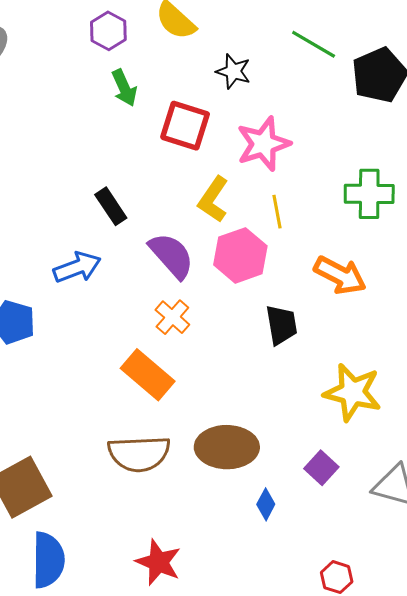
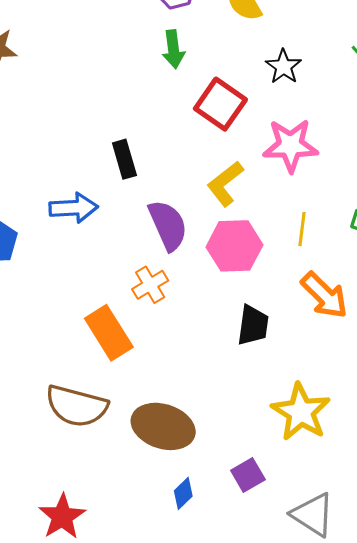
yellow line: (277, 212) -> (302, 229), moved

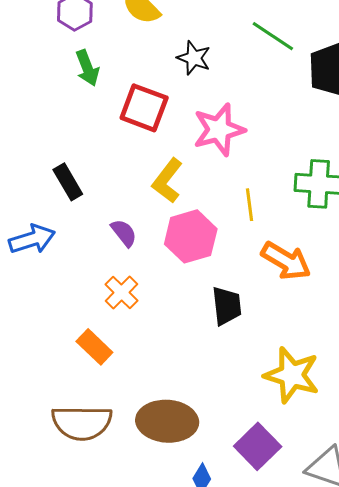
purple semicircle: (168, 225) -> (124, 233), size x0.6
orange rectangle: (109, 333) -> (94, 347), size x0.7
purple square: (248, 475) -> (258, 446), size x1.4

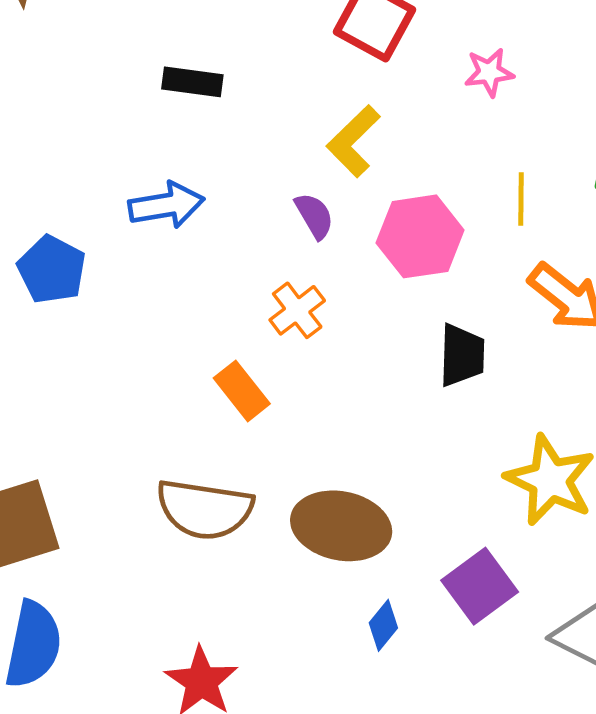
pink star: (219, 130) -> (489, 72), size x0.6
yellow L-shape: (167, 181) -> (353, 141), moved
black rectangle: (68, 182) -> (192, 82), moved, turned -60

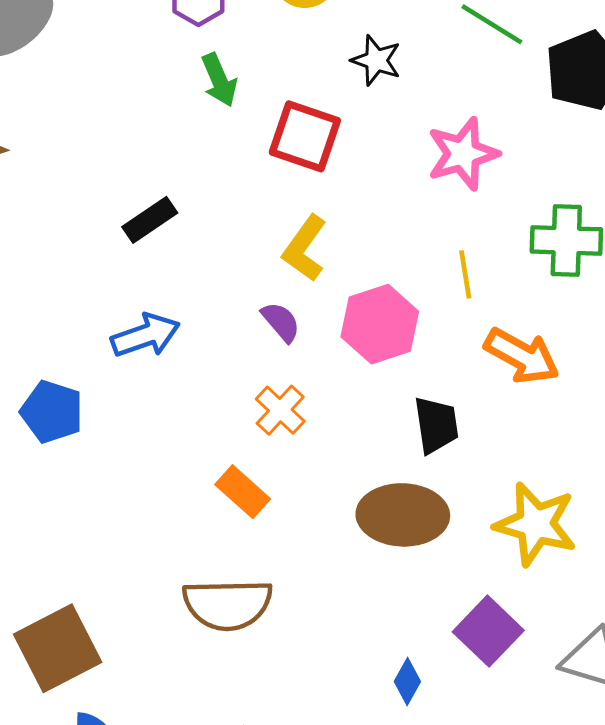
pink star: (489, 72) -> (463, 154), moved, size x1.6
black rectangle: (192, 82) -> (150, 220), turned -32
brown ellipse: (341, 526) -> (403, 515), moved

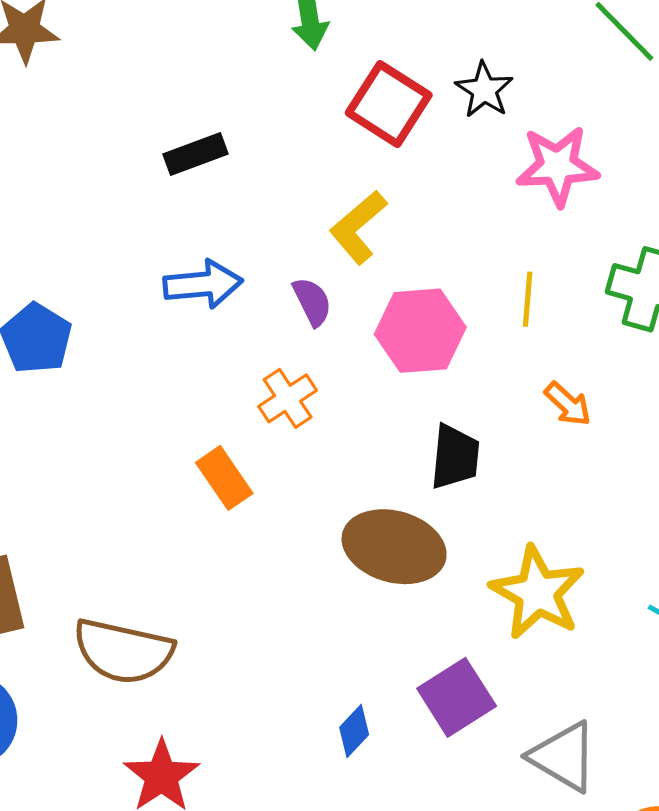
black star: (376, 60) -> (484, 90), moved
blue arrow: (145, 335) -> (203, 284), moved
orange arrow: (522, 356) -> (568, 404), size x0.6
brown semicircle: (228, 604) -> (123, 651), moved

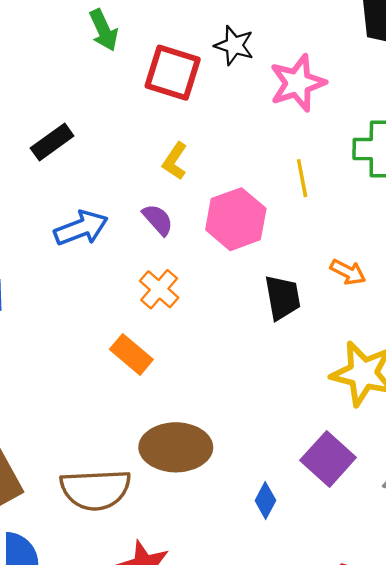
yellow L-shape: (358, 227) -> (175, 161), size x0.7
orange arrow: (568, 404) -> (348, 272), moved
brown ellipse: (394, 547) -> (176, 447), moved

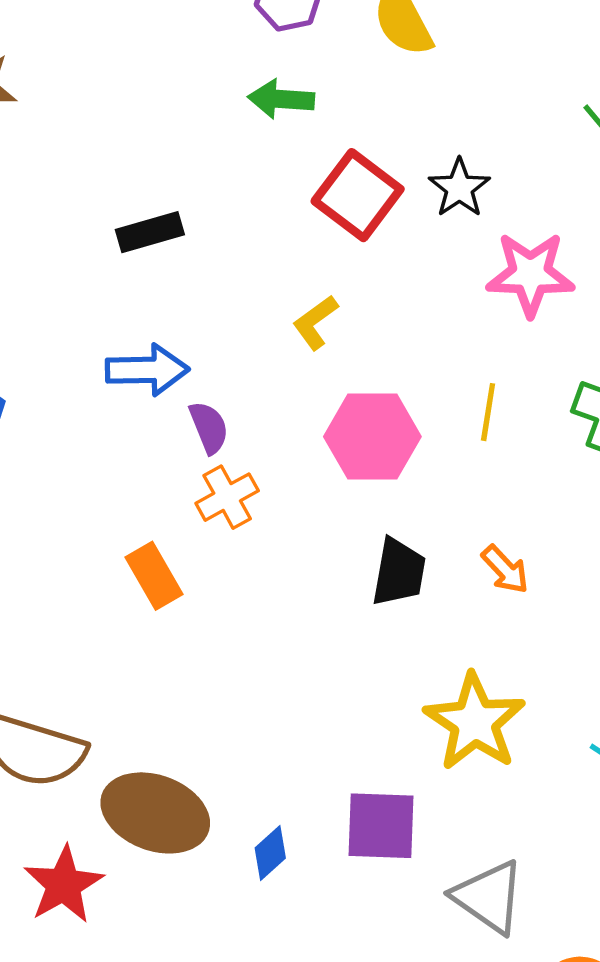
green arrow: (104, 30) -> (281, 99), turned 99
purple semicircle: (158, 220) -> (209, 427), moved
brown ellipse: (176, 447) -> (155, 813), moved
purple square: (328, 459) -> (381, 826), turned 30

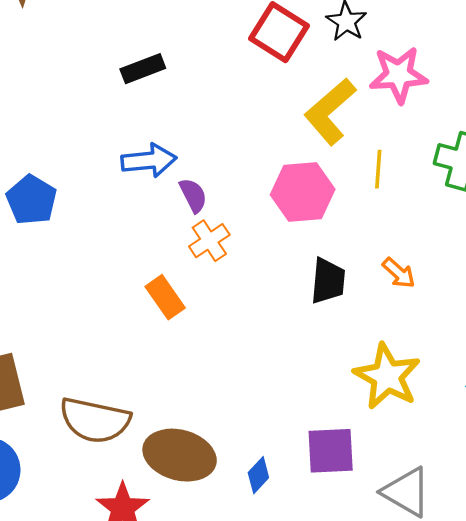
yellow L-shape: (315, 322) -> (330, 111), moved, size x1.8

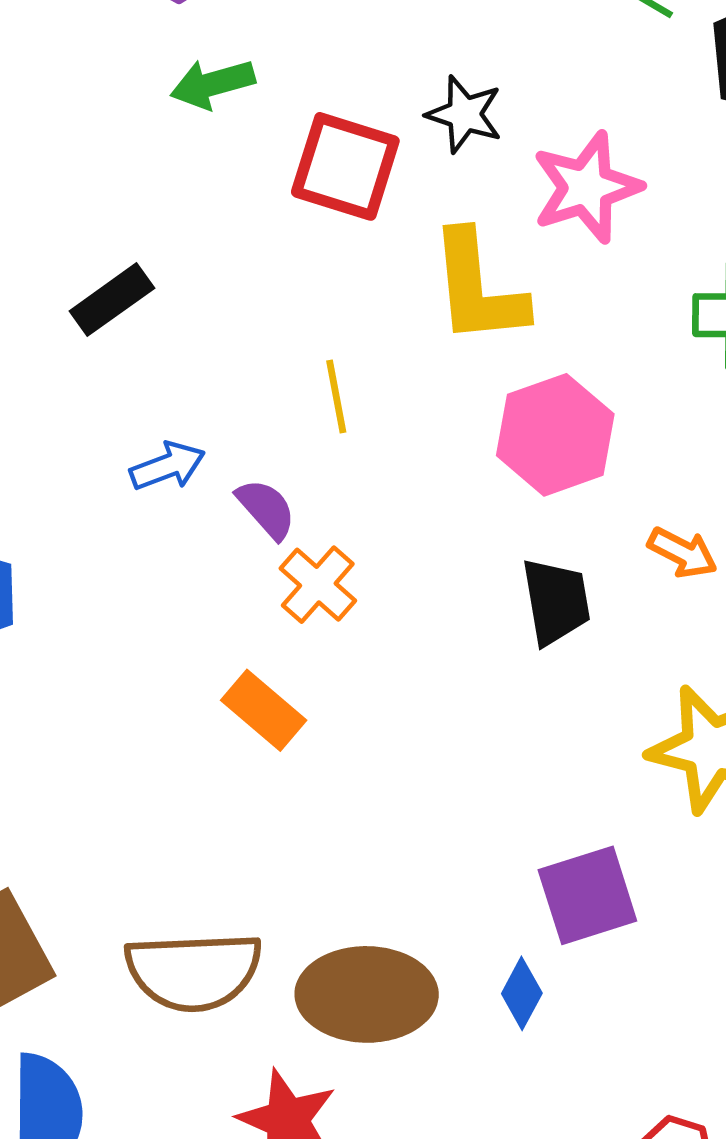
yellow L-shape: (330, 111) -> (478, 288), turned -40
blue arrow: (149, 160) -> (168, 466), size x0.7
yellow line: (378, 169) -> (336, 396), moved
pink hexagon: (303, 192) -> (555, 435), moved
purple square: (331, 451) -> (587, 895), moved

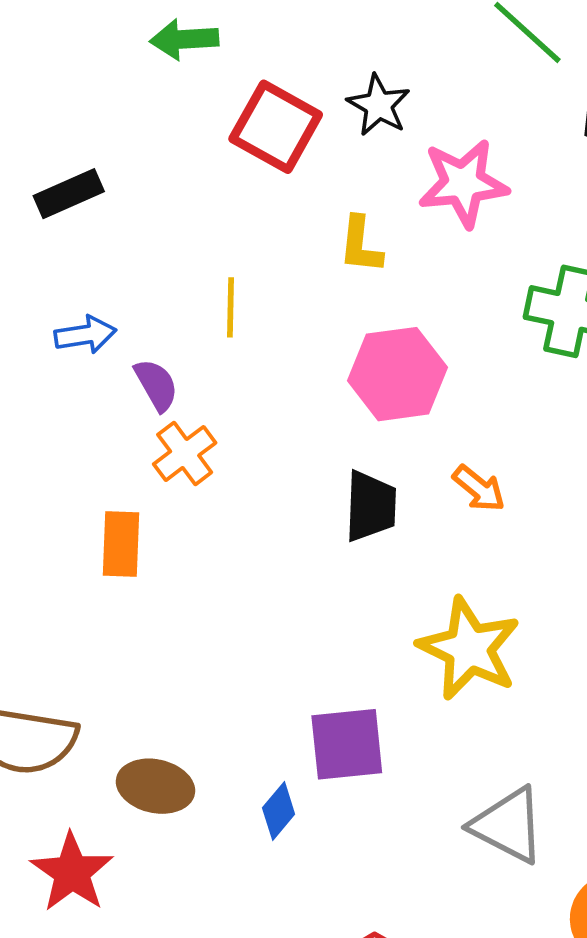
yellow L-shape: (478, 288) -> (361, 245), size x0.6
orange rectangle: (264, 710) -> (121, 544), turned 40
brown ellipse: (367, 994) -> (155, 786), size x0.7

